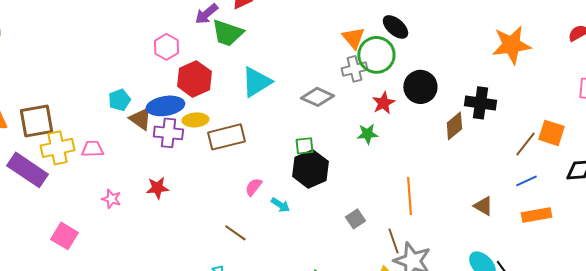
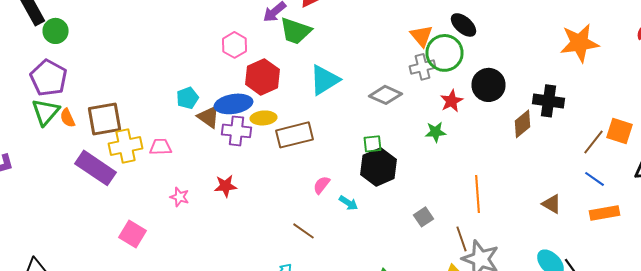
blue line: (526, 181) -> (594, 179), turned 60

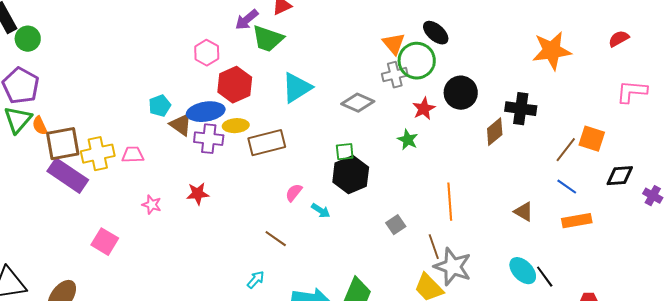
brown square: (104, 119) -> (63, 144), moved
green star: (436, 132) -> (408, 140), turned 30

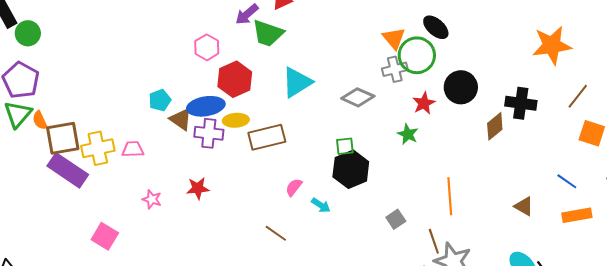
brown line: (566, 150) -> (578, 96), moved

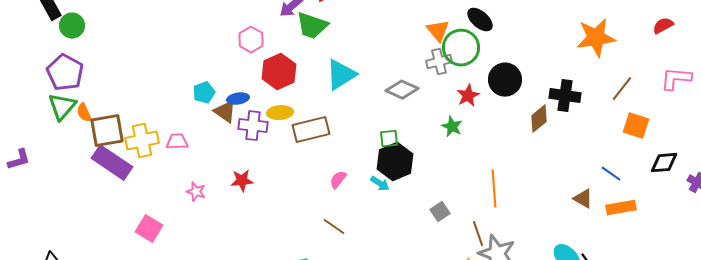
blue ellipse: (206, 106) -> (238, 99), moved, size x0.6
cyan arrow: (321, 205) -> (380, 184), moved
brown triangle: (524, 206) -> (583, 199), moved
brown line: (276, 233) -> (334, 227), moved

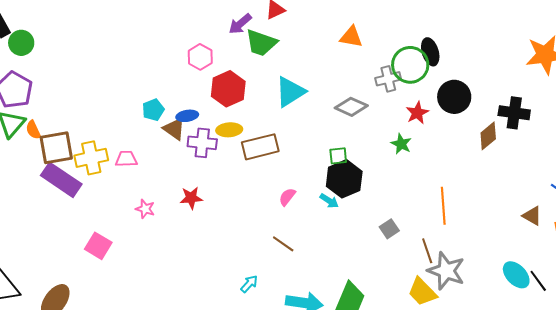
black ellipse: (480, 20) -> (430, 52), moved, turned 32
orange triangle: (438, 31) -> (351, 37), moved, turned -40

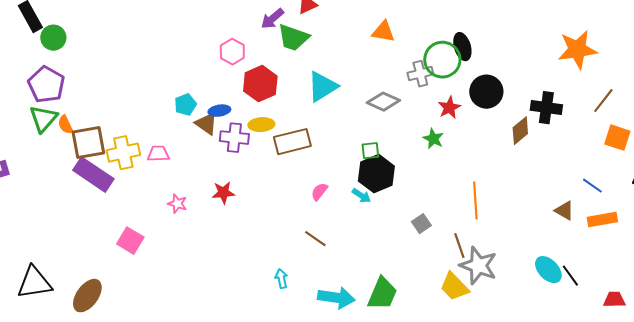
cyan arrow: (249, 284) -> (281, 279), turned -54

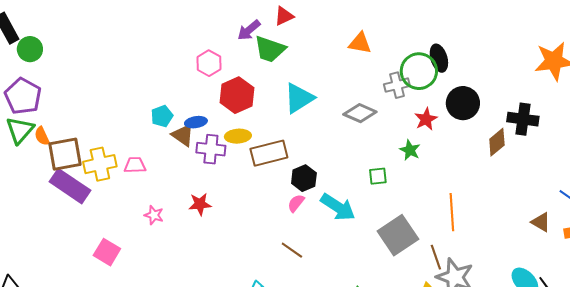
green square: (370, 151) -> (378, 176), moved
black hexagon: (376, 174) -> (304, 178), moved, size x0.7
cyan arrow: (361, 196) -> (338, 207), size x1.8
gray square: (421, 224) -> (398, 235), size x2.0

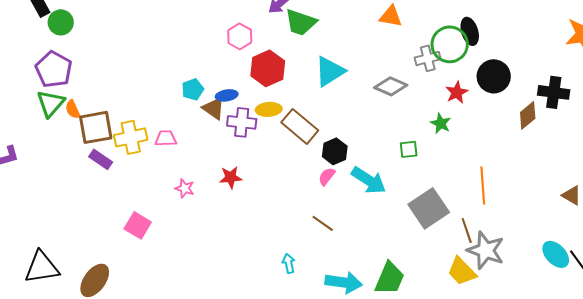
brown rectangle: (269, 153) -> (300, 126), turned 54
purple rectangle: (70, 186) -> (101, 159), size x0.6

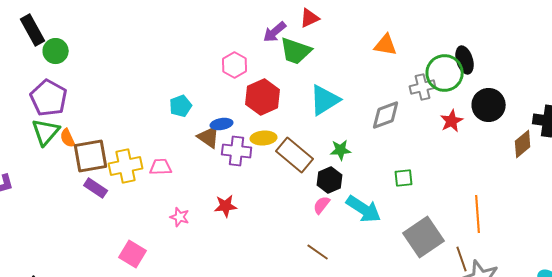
gray diamond: (391, 86) -> (386, 115), turned -44
cyan pentagon: (193, 89) -> (181, 106), moved
green star: (441, 123) -> (341, 150), moved, turned -30

